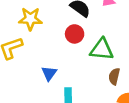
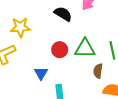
red circle: (75, 34) -> (60, 50), moved

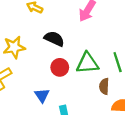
black semicircle: (63, 14) -> (54, 39), moved

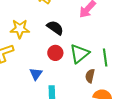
green triangle: (87, 63) -> (79, 54), turned -45

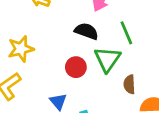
black semicircle: (55, 28) -> (86, 31), moved
green line: (105, 57) -> (126, 33), moved

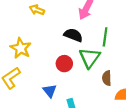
green line: (126, 33) -> (105, 37), turned 30
yellow star: (21, 49) -> (21, 48), turned -30

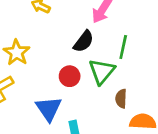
black semicircle: (73, 35) -> (84, 41), turned 102
blue triangle: (50, 91) -> (49, 109), size x1.5

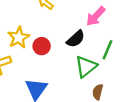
red circle: (70, 76) -> (42, 46), moved

